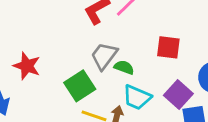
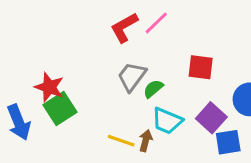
green semicircle: (124, 67) -> (153, 89), turned -60
green square: (80, 86) -> (60, 109), moved

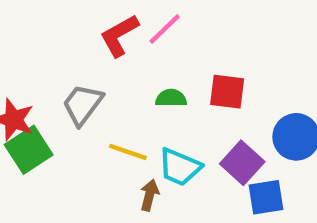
gray trapezoid: (132, 76) -> (83, 104), moved
green semicircle: (153, 89) -> (171, 98), moved, turned 40
yellow line: (121, 141) -> (128, 152), moved

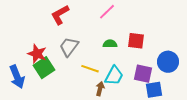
red L-shape: (119, 35) -> (60, 15), moved
purple square: (242, 163) -> (143, 74), turned -30
cyan trapezoid: (180, 167) -> (114, 76), turned -85

